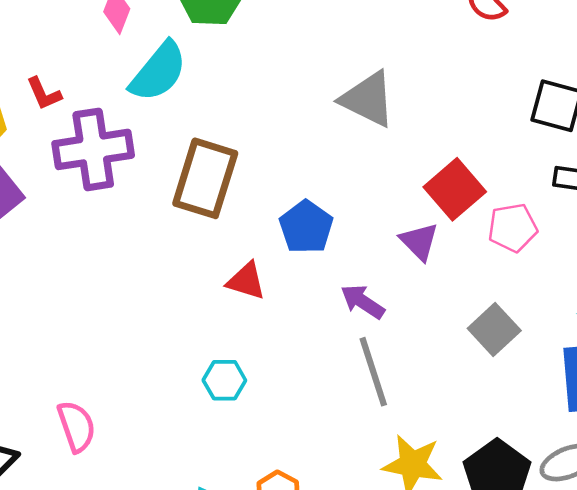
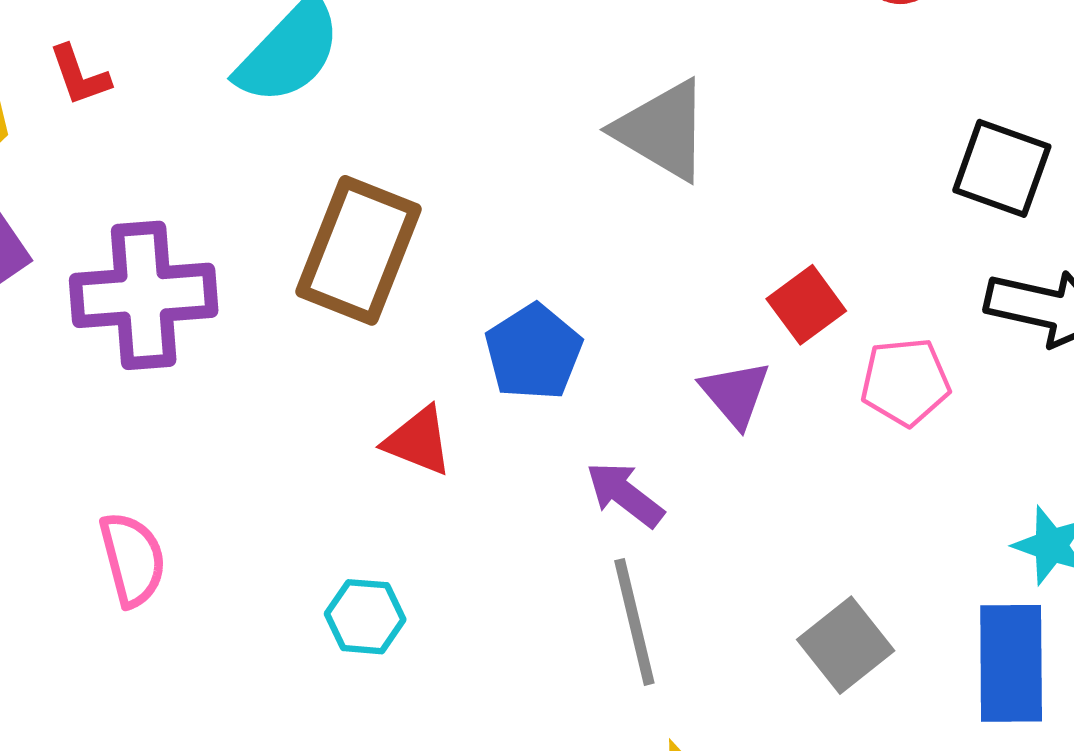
purple cross: (93, 149) -> (144, 295), moved
red square: (455, 189) -> (806, 305), size x0.7
gray square: (494, 330) -> (846, 645), moved
pink semicircle: (76, 426) -> (132, 559), moved

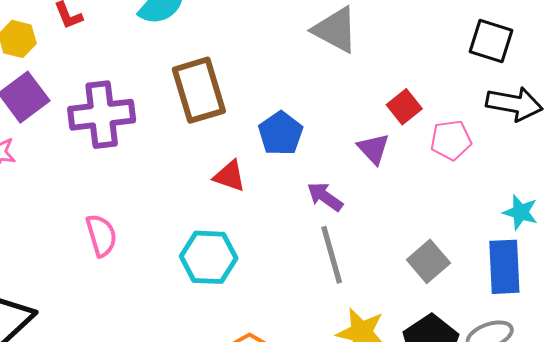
brown rectangle: (359, 250) -> (199, 90), turned -36
cyan hexagon: (365, 617) -> (209, 257), size x1.6

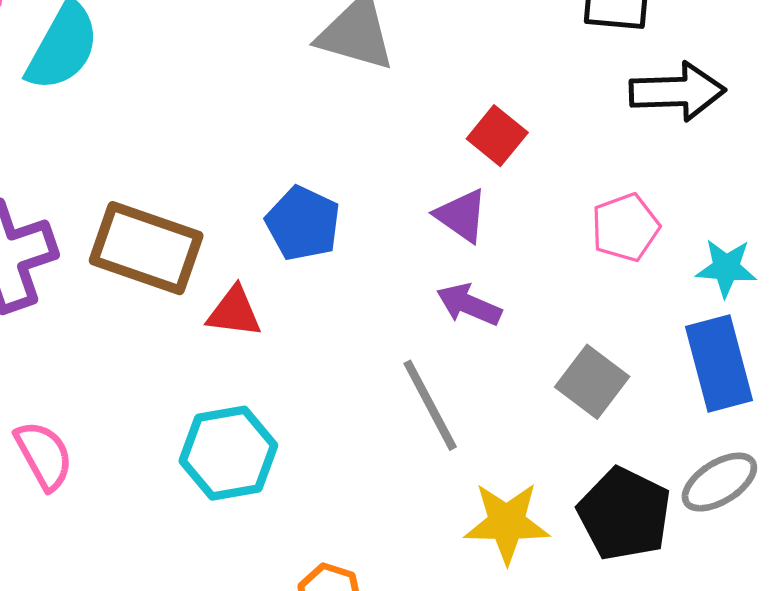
brown rectangle: (199, 90) -> (146, 248), moved, turned -42
pink pentagon: (451, 140) -> (625, 227), moved
purple arrow: (325, 197) -> (469, 305), moved

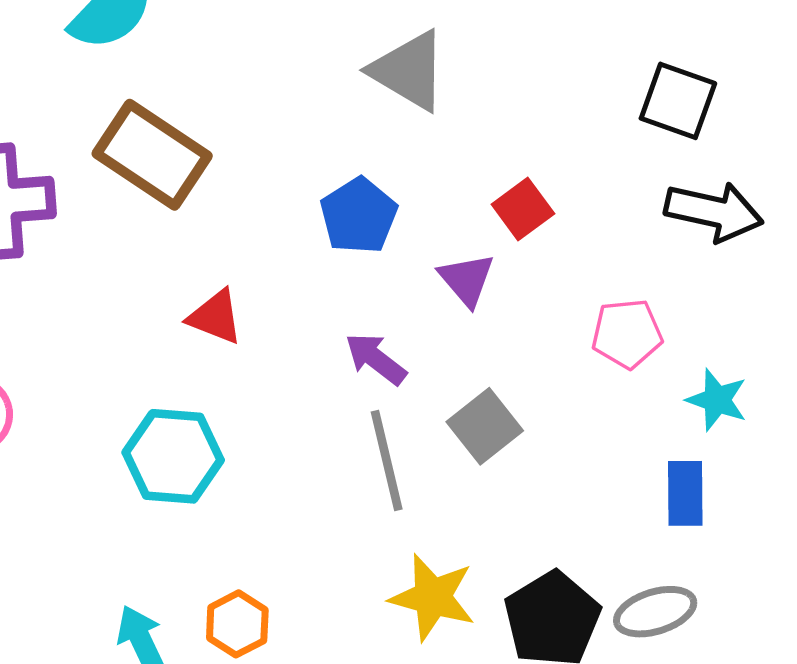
blue pentagon: (303, 223) -> (359, 216), moved
brown rectangle: (146, 248) -> (152, 155), moved
purple arrow: (469, 305) -> (376, 359), moved
blue rectangle: (719, 363) -> (685, 493), size x0.7
gray square: (592, 382) -> (485, 426), moved

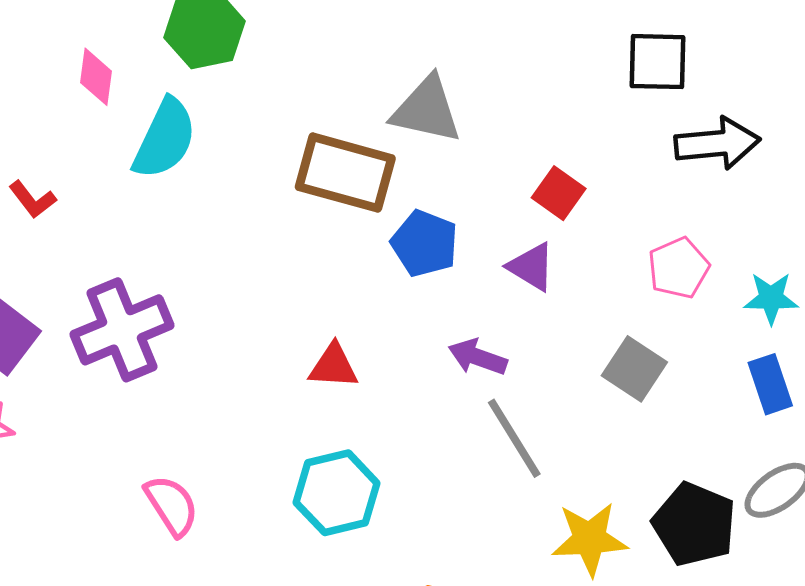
brown rectangle: (152, 155) -> (345, 173), moved
gray square: (485, 426) -> (634, 369), moved

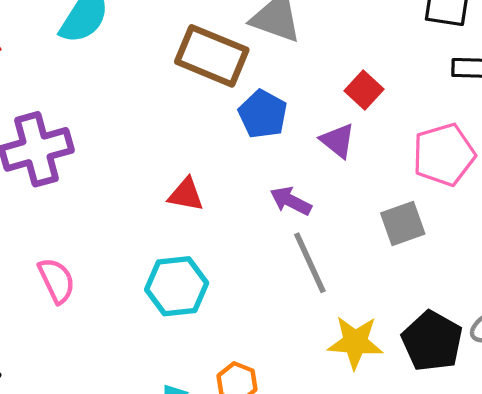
pink pentagon: (679, 268) -> (444, 155), size x1.4
gray square: (634, 369) -> (403, 224), turned 30

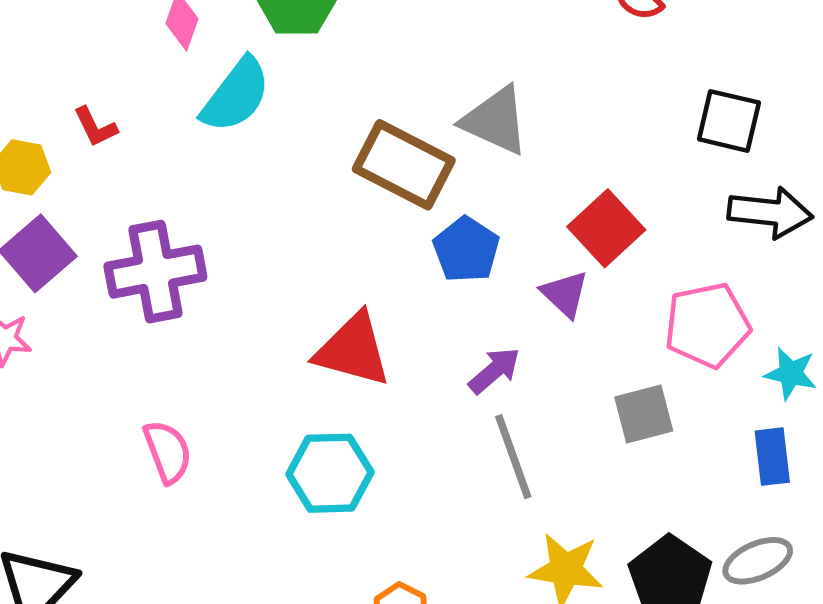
red square: (364, 90) -> (606, 228), size x1.4
red triangle: (186, 195) -> (353, 350), size x1.6
purple arrow: (291, 201) -> (494, 371), turned 108

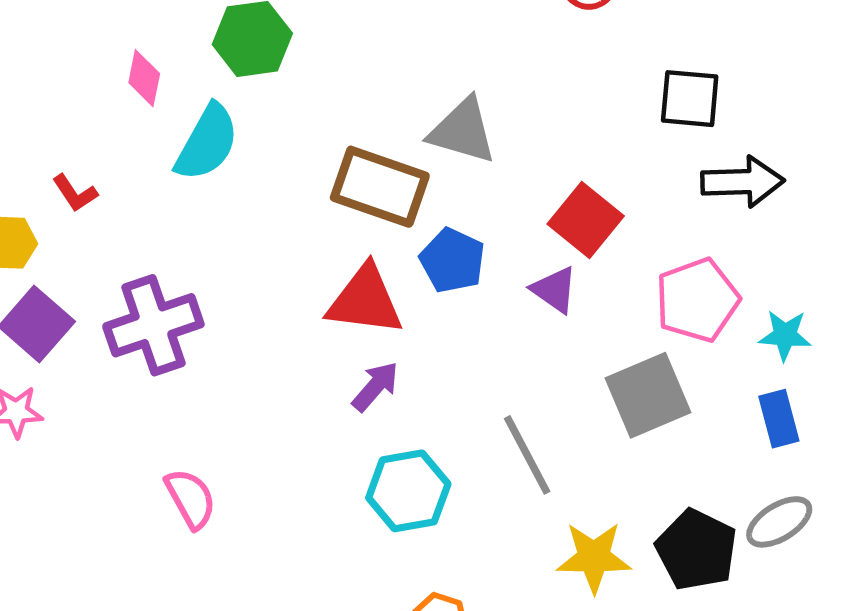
red triangle: (353, 350) -> (365, 300), moved
purple arrow: (494, 371) -> (375, 386), moved
gray square: (644, 414) -> (648, 395), size x1.4
cyan hexagon: (330, 473) -> (408, 491), moved

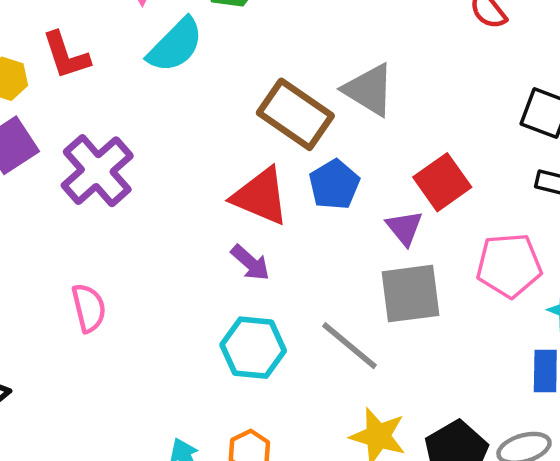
red L-shape: (75, 193) -> (66, 55), size x1.5
purple cross: (153, 325) -> (97, 171), turned -38
purple arrow: (375, 386) -> (250, 263), turned 75
gray square: (648, 395) -> (410, 294), moved
gray line: (527, 455) -> (350, 346), turned -38

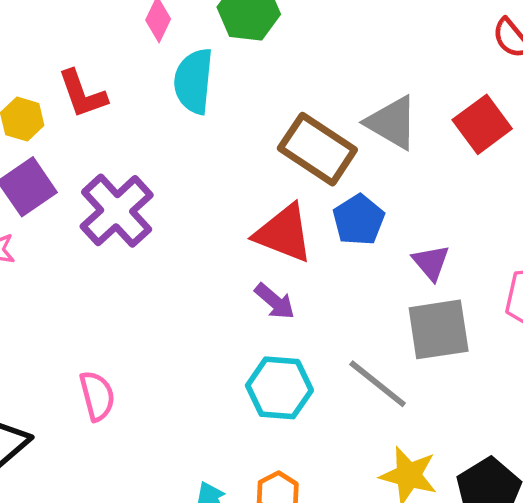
cyan semicircle: (175, 45) -> (194, 81), turned 142
red square: (442, 182) -> (482, 124), moved
pink semicircle: (89, 308) -> (97, 396), moved

